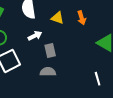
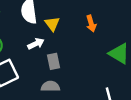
yellow triangle: (57, 18) -> (52, 24), moved, turned 32

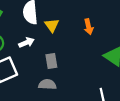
white arrow: (36, 44) -> (26, 43), moved

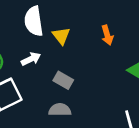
gray rectangle: (51, 61) -> (63, 80), turned -48

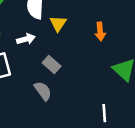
gray semicircle: (60, 110) -> (43, 91), turned 42

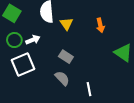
white arrow: (26, 39) -> (33, 40), moved
white line: (104, 113) -> (89, 89), moved

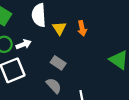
orange arrow: (100, 25) -> (82, 28), moved

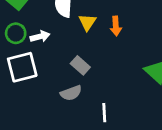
gray semicircle: (54, 86) -> (71, 93), turned 105

